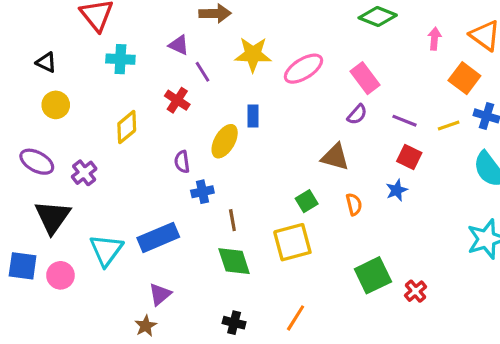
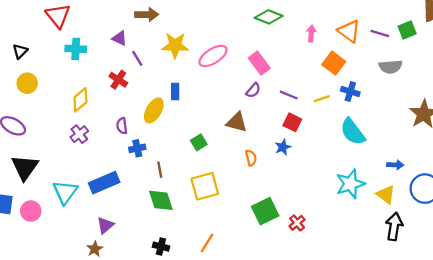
black triangle: (46, 62) -> (20, 51), turned 49
purple cross: (84, 173) -> (79, 134), moved
green square: (307, 201) -> (199, 142), moved

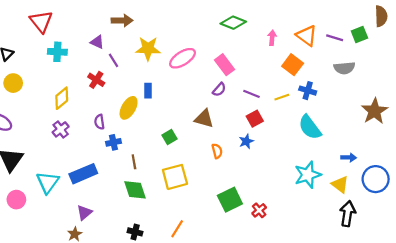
red square: (292, 122) -> (255, 119), turned 35

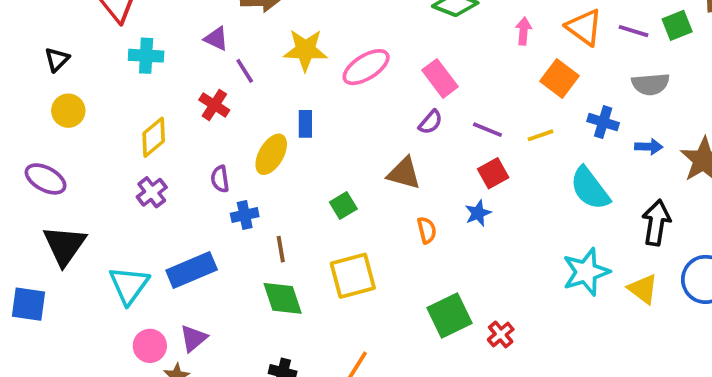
blue cross: (308, 91) -> (603, 122), moved
blue arrow: (349, 157) -> (649, 147), moved
pink circle: (16, 200) -> (150, 346), moved
black arrow: (348, 214) -> (656, 223), moved

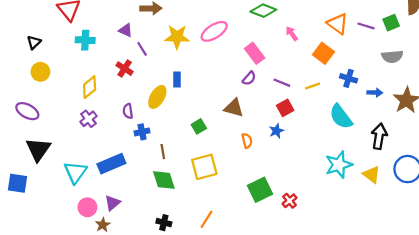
pink arrow: (523, 31) -> (292, 34), moved, turned -40
pink ellipse: (366, 67) -> (214, 31), moved
gray semicircle: (651, 84) -> (392, 57), moved

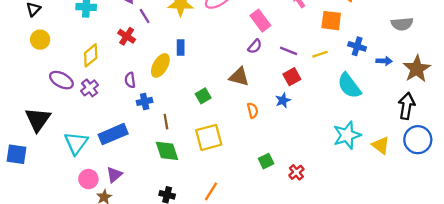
orange square: (323, 53) -> (331, 21), turned -30
purple ellipse: (27, 111) -> (61, 80), moved
black arrow: (379, 136) -> (407, 106), moved
green square: (260, 190) -> (266, 161), size x0.6

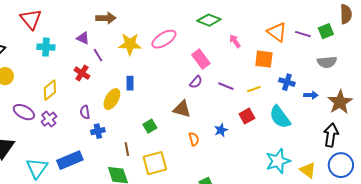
red square: (292, 77) -> (247, 116), moved
brown line: (166, 122) -> (127, 149), moved

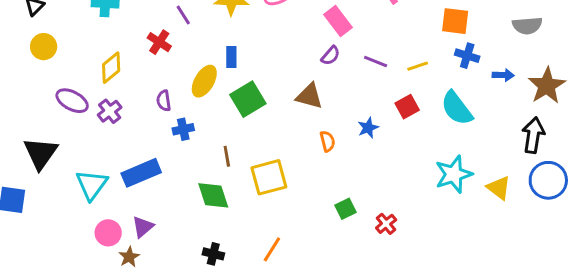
orange square: (264, 59) -> (455, 21), moved
green square: (150, 126) -> (248, 99), moved, size x1.6

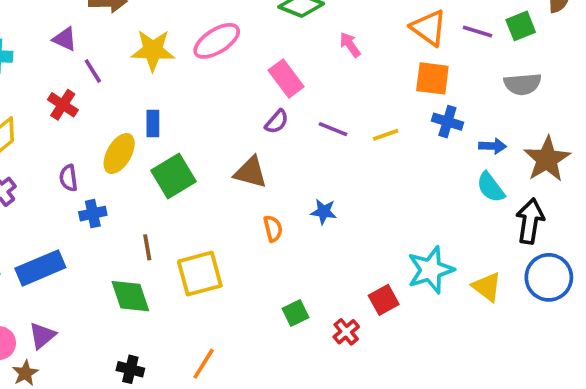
red square: (407, 107) -> (384, 300), moved
cyan semicircle: (457, 108) -> (491, 187), moved, size x0.7
blue star: (368, 128) -> (324, 212), turned 30

